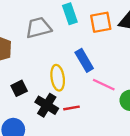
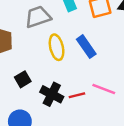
yellow ellipse: (58, 78) -> (57, 47), moved
pink line: (104, 85) -> (104, 89), moved

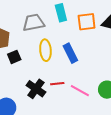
black square: (23, 79) -> (14, 57), moved
red line: (77, 95) -> (57, 84), moved

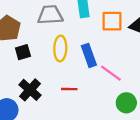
black cross: (36, 89) -> (30, 90), moved
pink line: (80, 91) -> (111, 73), moved

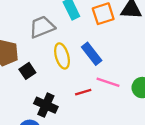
pink line: (111, 73) -> (108, 82), moved

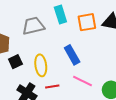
yellow ellipse: (62, 56) -> (41, 65), moved
red line: (83, 92) -> (52, 86), moved

